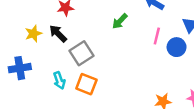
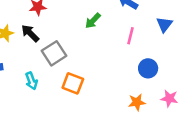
blue circle: (177, 47) -> (148, 68), moved
orange square: (86, 84) -> (73, 83), moved

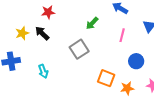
gray square: (54, 53) -> (79, 49), moved
orange square: (73, 83) -> (106, 78), moved

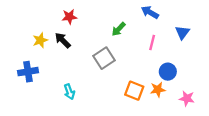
cyan arrow: (43, 71) -> (69, 92), moved
orange star: (127, 88) -> (158, 89), moved

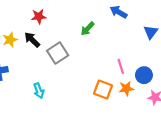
pink line: (152, 43) -> (121, 66), moved, turned -32
gray square: (104, 58) -> (58, 53), moved
blue circle: (168, 72) -> (144, 75), moved

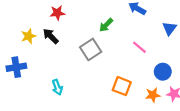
gray square: (58, 53) -> (91, 49), moved
pink line: (121, 66) -> (139, 47), moved, turned -32
orange star: (126, 88) -> (153, 95), moved

